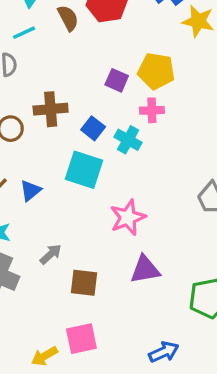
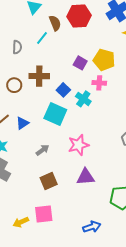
cyan line: (24, 33) -> (42, 38), moved, turned -32
gray arrow: (51, 254) -> (42, 150), moved
brown square: (84, 283) -> (49, 181), turned -36

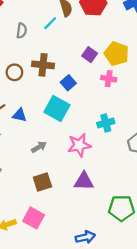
cyan cross: (83, 99) -> (106, 123), moved, turned 35
blue triangle: (22, 123) -> (19, 115), turned 40
pink square: (44, 214) -> (34, 218), turned 30

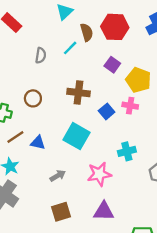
purple square: (90, 55) -> (112, 65), moved
brown cross: (43, 65) -> (78, 93), moved
blue square: (68, 83) -> (107, 111), moved

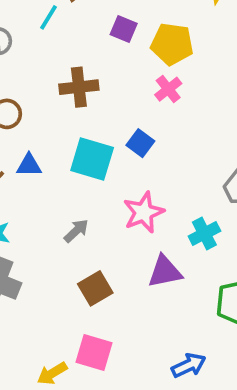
pink cross: (130, 106) -> (168, 89), turned -35
blue square: (107, 111) -> (140, 143), moved
blue triangle: (38, 143) -> (29, 165), moved
cyan cross: (127, 151) -> (204, 234), moved

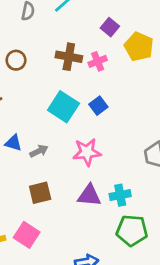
pink cross: (168, 89) -> (98, 61), moved
blue triangle: (29, 165) -> (13, 143), moved
cyan cross: (204, 234) -> (120, 195), moved

